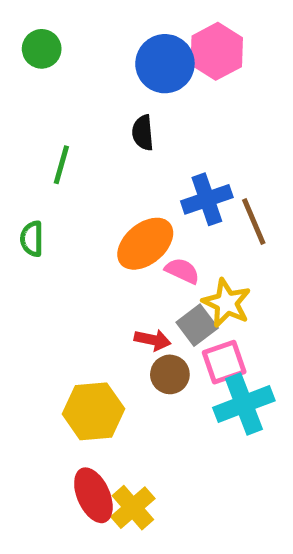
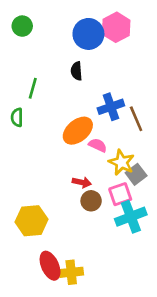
green semicircle: (32, 239) -> (17, 117), moved
gray square: (197, 325) -> (136, 174), moved
yellow hexagon: (93, 411) -> (31, 221), moved
yellow cross: (133, 508) -> (71, 272), turned 35

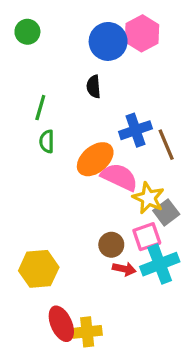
green semicircle: (17, 117) -> (47, 141), moved
pink semicircle: (98, 145) -> (119, 177), size x1.6
red arrow: (82, 182) -> (124, 269), moved

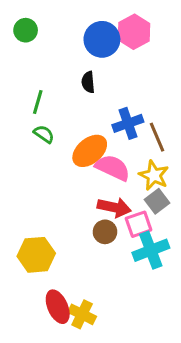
green semicircle: (47, 141) -> (44, 134), turned 125
yellow star: (148, 198) -> (154, 175), moved
red arrow: (124, 269) -> (114, 207), moved, size x1.5
yellow cross: (87, 332) -> (82, 314), turned 32

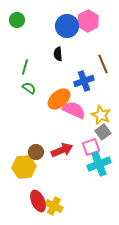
brown line: (157, 137) -> (103, 64), moved
red arrow: (114, 207) -> (62, 150), moved, turned -35
brown circle: (105, 232) -> (36, 152), moved

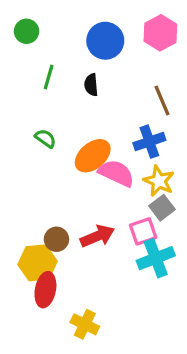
pink hexagon: (88, 21) -> (160, 33), moved
green line: (25, 67) -> (49, 77), moved
blue cross: (84, 81) -> (149, 142), moved
red ellipse: (38, 201) -> (45, 290), moved, turned 35

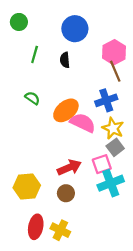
pink hexagon: (160, 33) -> (114, 52), moved
brown circle: (56, 239) -> (66, 193), moved
red ellipse: (45, 290) -> (36, 227), moved

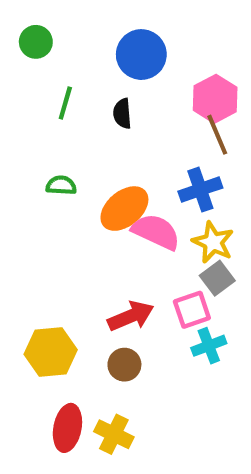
green semicircle: (32, 98) -> (61, 185), turned -32
cyan cross: (111, 183) -> (209, 346), size x0.7

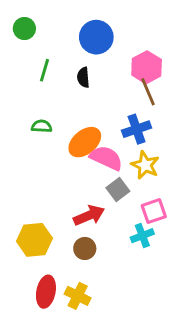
gray square: (217, 278) -> (118, 190), moved
pink square: (192, 310) -> (154, 211), moved

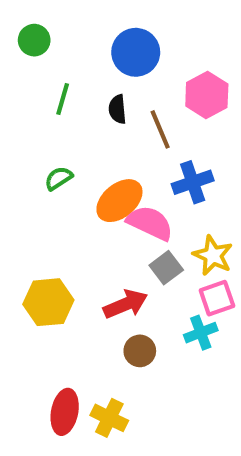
brown line: (148, 92) -> (160, 129), moved
green semicircle: (42, 126) -> (59, 178), turned -36
yellow star: (145, 165) -> (213, 255), moved
yellow hexagon: (34, 240) -> (48, 302), moved
brown circle: (85, 248) -> (140, 351), moved

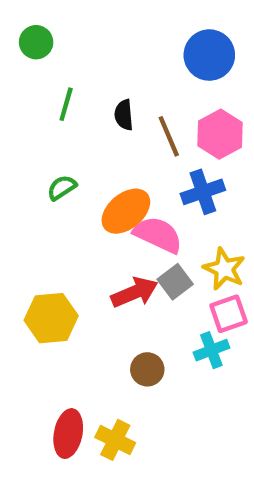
blue circle: (136, 52) -> (209, 55), moved
pink hexagon: (207, 95) -> (220, 134), moved
red arrow: (126, 304) -> (134, 292), moved

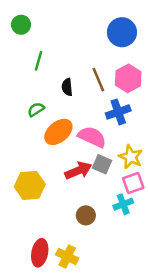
black semicircle: (124, 115) -> (67, 87), moved
orange ellipse: (126, 211) -> (58, 132), moved
gray square: (175, 282) -> (102, 164), turned -30

